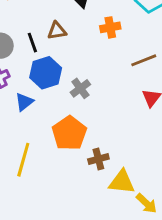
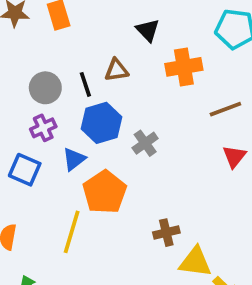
orange cross: (110, 27) -> (184, 67), size x1.4
orange pentagon: (69, 133) -> (105, 192), moved

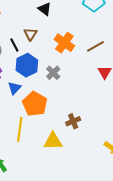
orange cross: (184, 67) -> (64, 43), moved, turned -36
brown triangle: (116, 70) -> (31, 34), turned -40
yellow triangle: (195, 262) -> (53, 141), moved

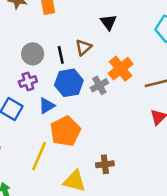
gray cross: (53, 73) -> (99, 85), moved

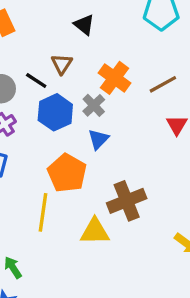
black line: (61, 55) -> (36, 81), turned -30
blue triangle: (47, 106) -> (98, 139), moved
brown cross: (105, 164) -> (127, 201), size x1.6

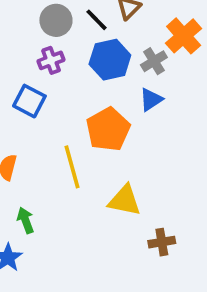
brown cross: (127, 201) -> (162, 242), moved, size x0.6
yellow line: (43, 212) -> (72, 167), turned -36

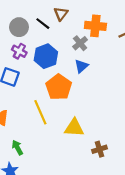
orange cross: (184, 36) -> (95, 26), turned -35
purple cross: (51, 60) -> (19, 51), turned -32
blue hexagon: (110, 60) -> (46, 56), moved

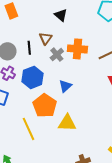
black line: (43, 24) -> (29, 48), turned 48
gray cross: (80, 43) -> (57, 55), moved
yellow triangle: (74, 128) -> (67, 123), moved

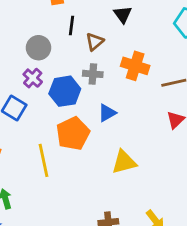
black line: (29, 48) -> (71, 26), moved
gray cross: (57, 55) -> (93, 74), moved, turned 32
yellow triangle: (67, 123) -> (124, 162), moved, turned -30

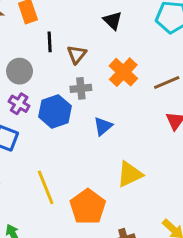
black triangle: (123, 14) -> (113, 21), moved
orange cross: (135, 66) -> (123, 72), turned 36
orange pentagon: (73, 133) -> (88, 207), moved

